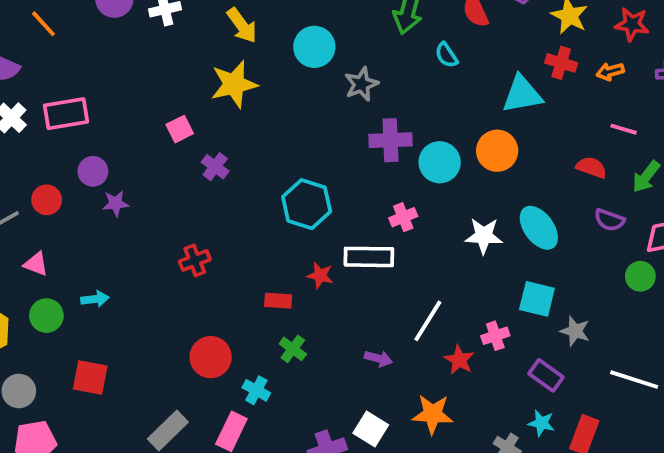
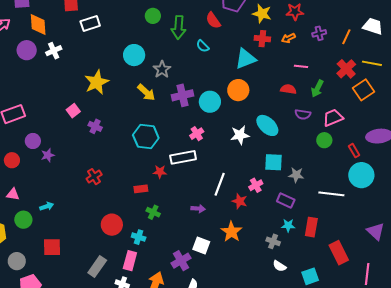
yellow arrow: (242, 26) -> (146, 92), moved
orange star: (433, 414) -> (231, 232), turned -30

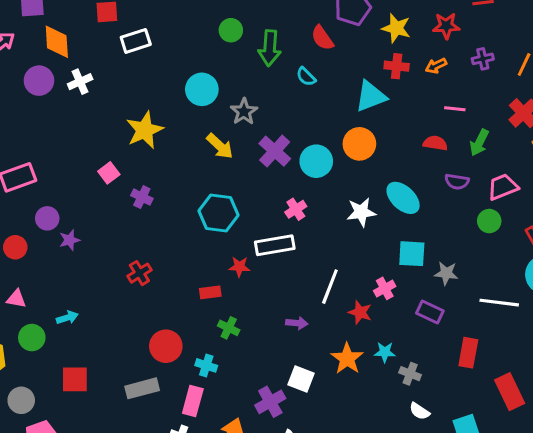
purple cross: (182, 95) -> (275, 151), turned -35
cyan star: (288, 225) -> (385, 352), moved
gray rectangle: (97, 267) -> (142, 388), moved, turned 40

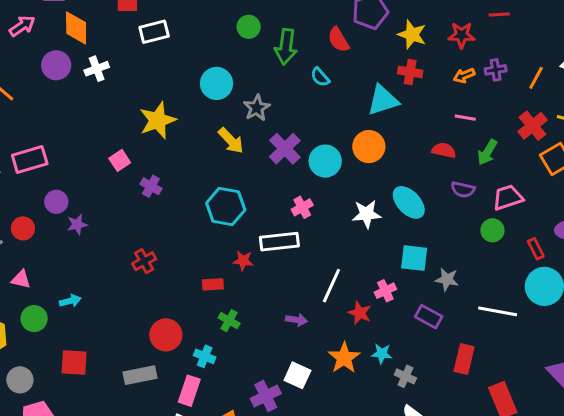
orange arrow: (436, 66) -> (464, 76), moved

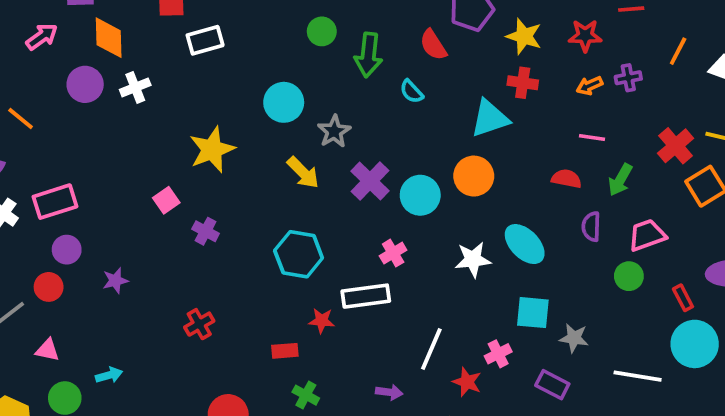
orange line: (536, 78) -> (678, 51), moved
purple semicircle: (463, 190) -> (591, 227), turned 80
purple circle: (56, 202) -> (67, 250), moved

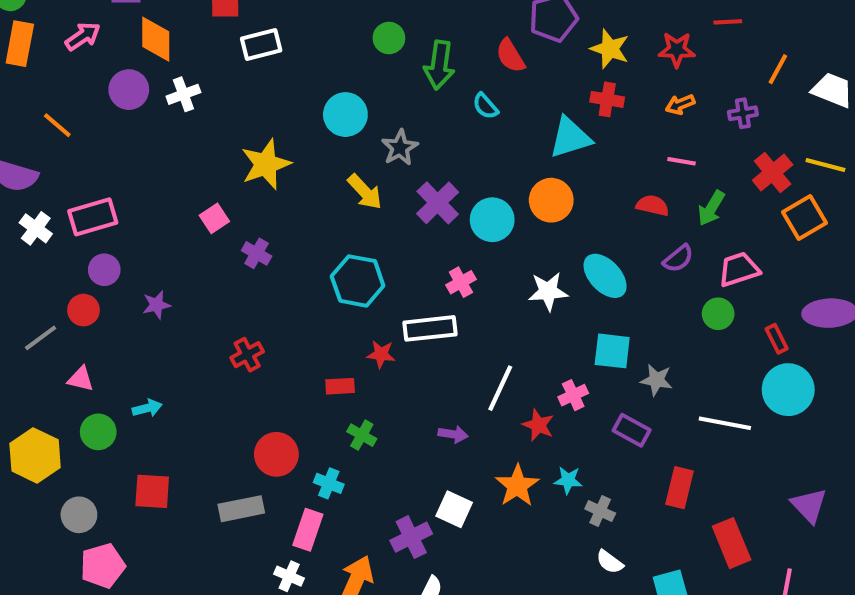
purple cross: (628, 78) -> (743, 113), moved
purple semicircle: (591, 227) -> (678, 259), turned -132

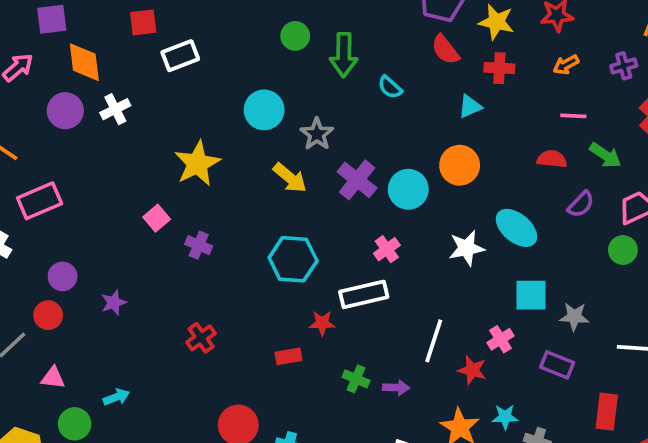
red semicircle: (510, 56) -> (445, 50), moved
cyan triangle: (570, 138) -> (470, 106), size x0.6
green arrow: (711, 208) -> (605, 155), turned -80
pink rectangle: (93, 217) -> (40, 201), moved
green cross: (362, 435) -> (356, 379), moved

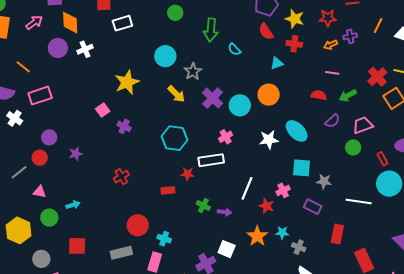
green circle: (295, 36) -> (175, 13), moved
purple cross: (624, 66) -> (350, 36), moved
green arrow: (605, 155) -> (348, 95), turned 114

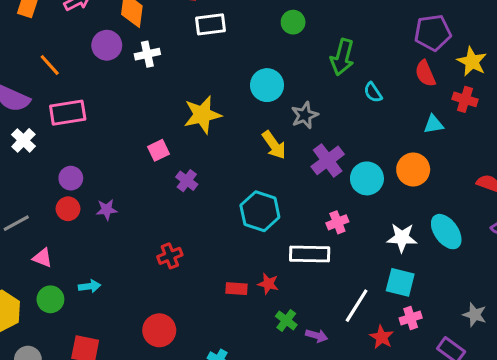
red circle: (40, 158) -> (68, 209), moved
cyan square: (302, 168) -> (400, 282), moved
red star: (187, 174) -> (268, 284), moved
red circle: (138, 225) -> (159, 330), moved

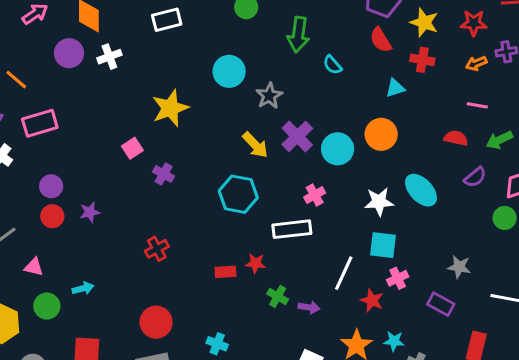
yellow arrow: (274, 145) -> (255, 145), moved

